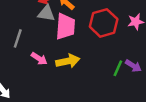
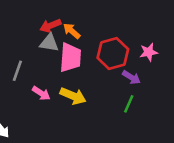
yellow arrow: (68, 61) -> (73, 96), turned 35
purple arrow: (133, 66) -> (131, 77), moved

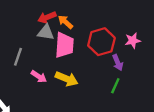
purple arrow: (131, 77) -> (118, 63), turned 35

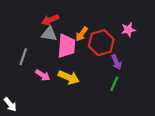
orange arrow: (65, 22) -> (82, 34), moved, turned -96
pink star: (133, 41) -> (128, 30), moved

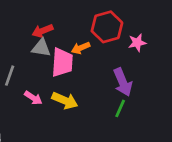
orange arrow: (82, 34) -> (81, 48), turned 32
red hexagon: (101, 43) -> (107, 27), moved
purple arrow: (116, 62) -> (123, 82), size x1.5

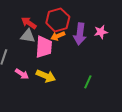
red hexagon: (107, 27) -> (58, 20), moved
red arrow: (42, 31) -> (29, 23), turned 56
purple arrow: (123, 82) -> (80, 34), moved, turned 30

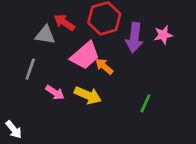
gray triangle: (28, 36) -> (45, 35), moved
orange arrow: (58, 36) -> (104, 66), moved, turned 64
pink trapezoid: (44, 47) -> (85, 55), turned 45

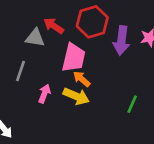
pink trapezoid: (85, 55) -> (74, 58), turned -36
orange arrow: (104, 66) -> (82, 79), moved
pink arrow: (55, 92) -> (44, 94), turned -102

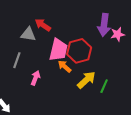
red hexagon: (92, 22) -> (79, 51), moved
purple arrow: (121, 40) -> (104, 25), moved
yellow arrow: (76, 96) -> (86, 80), moved, turned -66

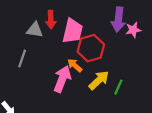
red arrow: (43, 25) -> (51, 20), turned -126
pink trapezoid: (58, 50) -> (73, 31), moved
pink arrow: (36, 78) -> (62, 79), moved, size x1.6

